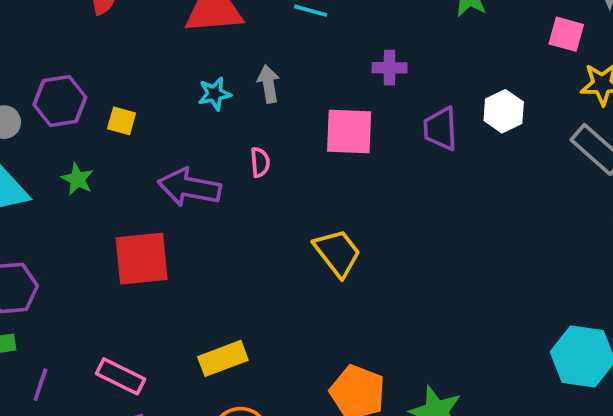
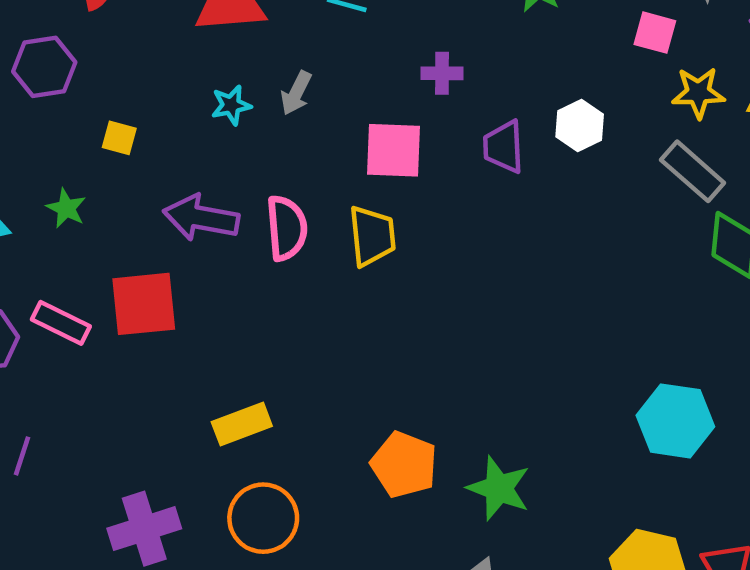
gray arrow: (268, 84) -> (296, 93), turned -144
purple hexagon: (60, 101) -> (44, 67), moved
pink semicircle: (260, 162) -> (287, 228), moved, size x1.8
yellow trapezoid: (337, 253) -> (372, 236), moved, turned 32
pink rectangle: (121, 376) -> (61, 323), moved

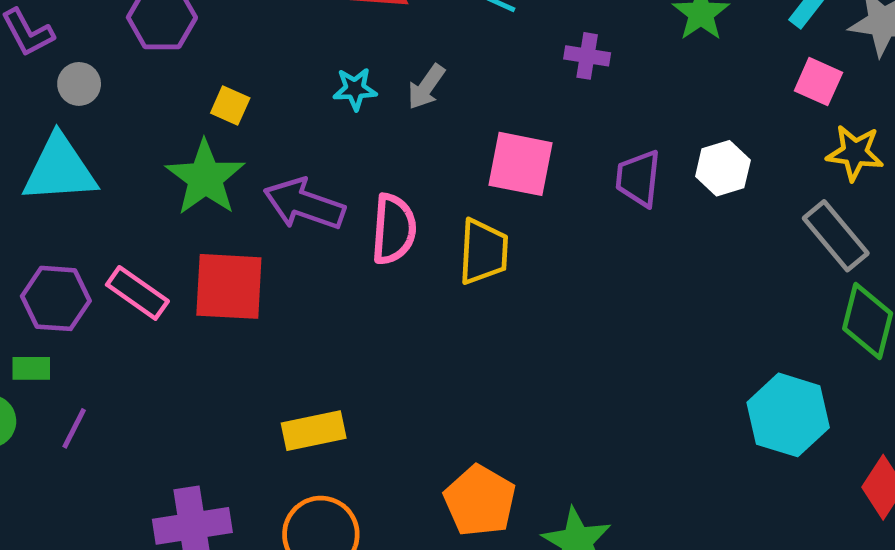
purple cross: (442, 73) -> (587, 56), moved
green star: (66, 208) -> (205, 178), moved, size x1.8
cyan hexagon: (675, 421) -> (788, 415), moved

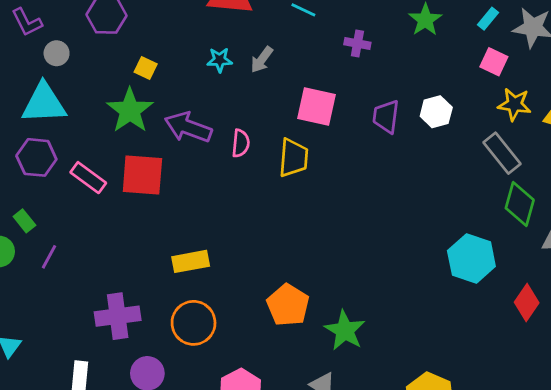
pink semicircle: (394, 229) -> (241, 143), size x0.7
purple hexagon: (56, 298) -> (36, 157), moved
green rectangle: (31, 368) -> (24, 221), turned 50

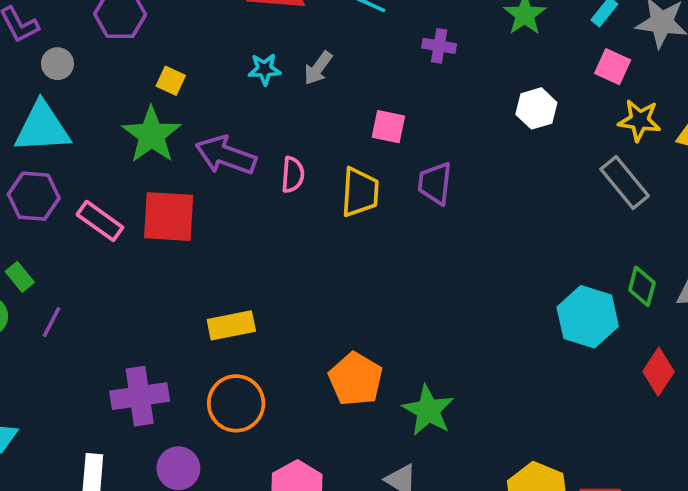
pink square: (316, 106) -> (388, 127), size x0.7
white hexagon: (436, 112) -> (536, 108), moved
purple trapezoid: (386, 117) -> (435, 183), moved
green diamond: (520, 204) -> (642, 286), moved, size x0.7

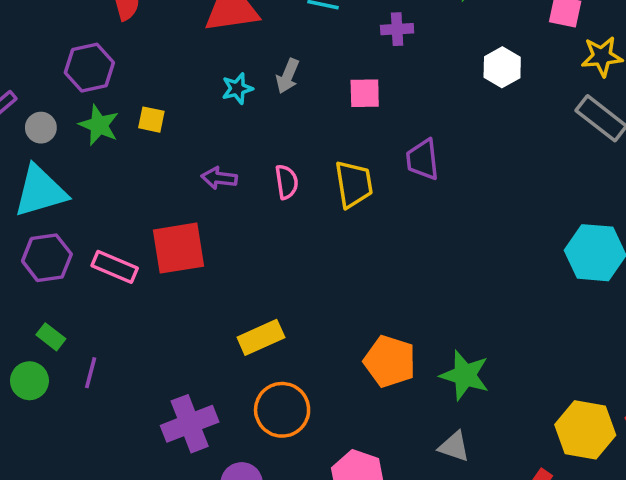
pink square: (388, 127) -> (365, 93), moved
green star: (152, 135) -> (99, 125), moved, size x0.7
purple arrow: (226, 155) -> (219, 178), size x0.6

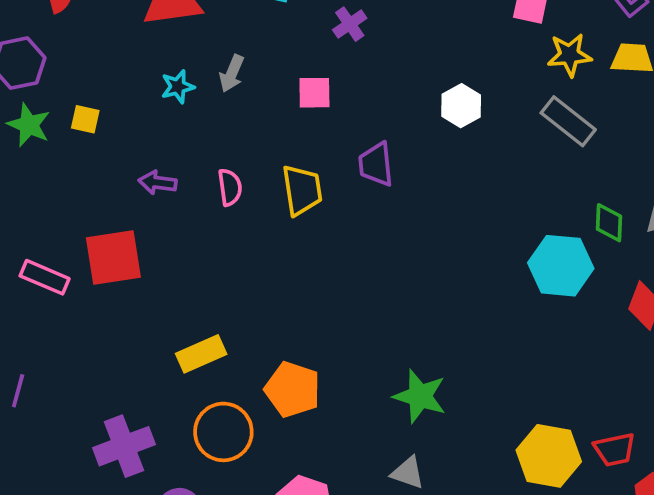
purple cross: (397, 29) -> (350, 24), turned -32
white hexagon: (502, 67) -> (461, 106), moved
orange pentagon: (390, 361) -> (293, 390), moved

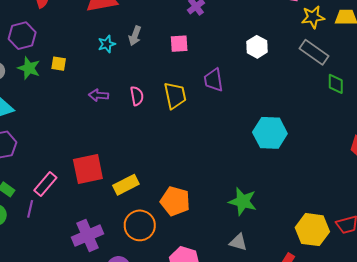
green diamond: (609, 223) -> (336, 84), moved
red square: (113, 258) -> (88, 169), moved
cyan hexagon: (561, 266) -> (270, 133), moved
pink rectangle: (45, 277) -> (45, 184), moved, turned -70

